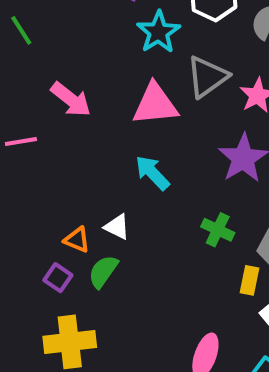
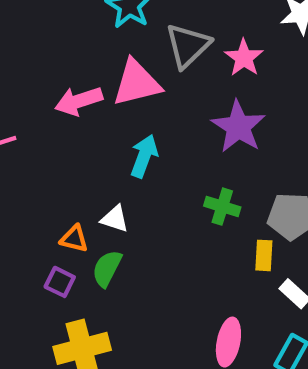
pink arrow: (71, 99) -> (79, 101), moved, turned 132
cyan arrow: (152, 173) -> (144, 156), turned 72

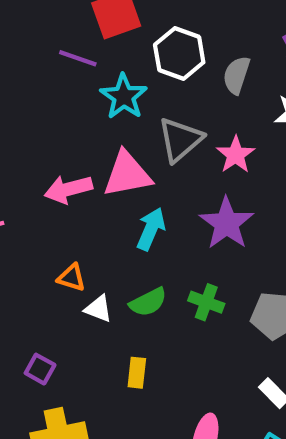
cyan arrow: (144, 156) -> (151, 229), moved
orange triangle: (74, 239) -> (72, 278), moved
yellow rectangle: (264, 255) -> (137, 373), moved
green semicircle: (107, 268) -> (148, 302), moved, turned -147

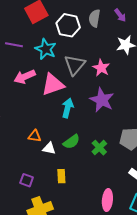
purple line: (78, 58) -> (14, 45), moved
gray semicircle: (237, 75) -> (94, 18), moved
pink arrow: (68, 189) -> (25, 77), moved
green cross: (206, 302) -> (99, 148), moved, turned 35
yellow rectangle: (137, 373) -> (61, 176), moved

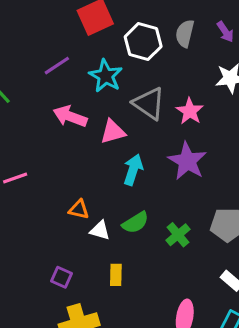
purple line: (14, 45) -> (57, 66), turned -48
gray triangle: (75, 65) -> (149, 104), turned -40
pink arrow: (25, 77) -> (70, 116), turned 40
pink triangle: (53, 84) -> (113, 132), size x0.7

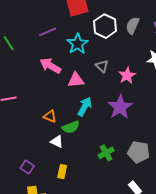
gray triangle: (149, 104) -> (102, 66), size x0.6
orange triangle: (79, 209) -> (50, 116), moved
green semicircle: (135, 223) -> (71, 127), moved

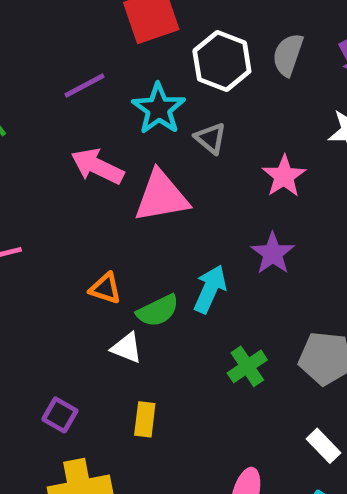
gray triangle: (102, 66) -> (211, 138), moved
pink triangle: (76, 80) -> (161, 196), size x1.4
cyan arrow: (85, 107) -> (210, 289), moved
purple star: (120, 107) -> (273, 253), size x0.7

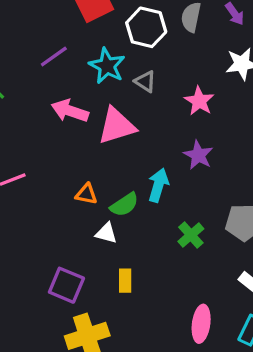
purple square: (60, 415) -> (66, 285), size x1.5

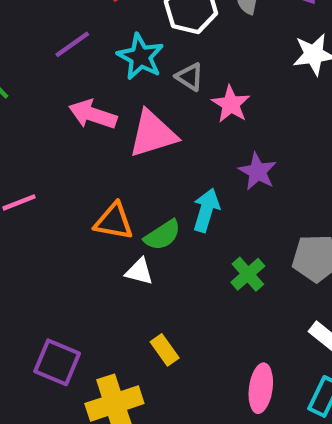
pink star: (199, 101) -> (231, 104), moved
orange triangle: (86, 194) -> (114, 221), size x1.4
yellow rectangle: (125, 281) -> (165, 350), moved, turned -35
purple square: (66, 285) -> (57, 362), moved

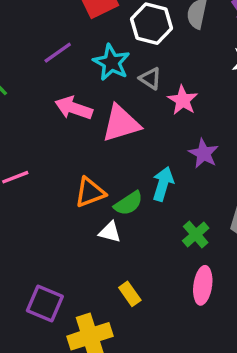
orange triangle: (114, 221) -> (90, 192), turned -32
pink ellipse: (261, 388) -> (203, 285), moved

